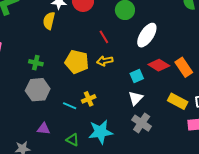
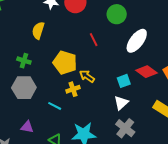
yellow semicircle: (49, 21) -> (38, 31), moved
yellow arrow: (105, 61) -> (87, 76), moved, turned 42
yellow cross: (89, 99) -> (73, 89), moved

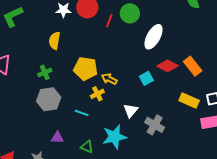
red line: (94, 40) -> (109, 21), moved, turned 56
green cross: (24, 61) -> (45, 72), turned -32
white triangle: (121, 103) -> (131, 111), moved

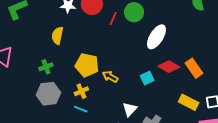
yellow cross: (97, 94) -> (81, 91), moved

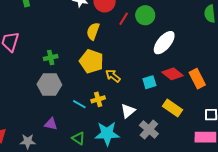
yellow semicircle: (57, 36) -> (93, 31), moved
yellow cross: (81, 91) -> (98, 99), moved
yellow rectangle: (189, 102) -> (173, 108), moved

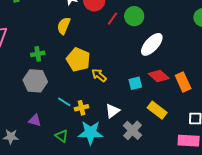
yellow semicircle: (93, 31) -> (64, 26), moved
yellow cross: (98, 99) -> (82, 108), moved

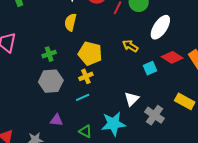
yellow arrow: (99, 75) -> (130, 46), moved
cyan line: (64, 102) -> (83, 97), turned -48
yellow cross: (82, 108) -> (86, 76), moved
yellow rectangle: (157, 110) -> (185, 101), moved

